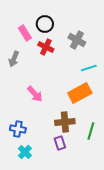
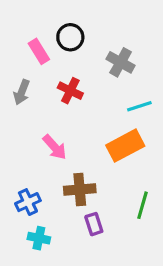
red cross: (46, 47) -> (70, 91), moved
brown cross: (65, 122) -> (80, 190), moved
blue cross: (18, 129) -> (28, 202), turned -35
cyan cross: (25, 152) -> (39, 238), turned -32

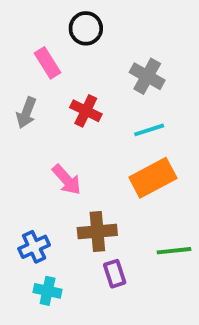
black circle: (70, 37) -> (86, 28), moved
cyan line: (139, 106) -> (149, 130), moved
green line: (143, 205) -> (174, 251), turned 68

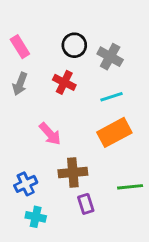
black circle: (86, 28) -> (74, 45), moved
pink rectangle: (48, 63) -> (20, 47), moved

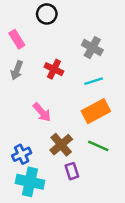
black circle: (74, 45) -> (47, 14), moved
brown cross: (73, 172) -> (61, 145), turned -35
green line: (130, 187) -> (98, 146), moved, turned 30
cyan cross: (36, 217) -> (30, 182), size x1.6

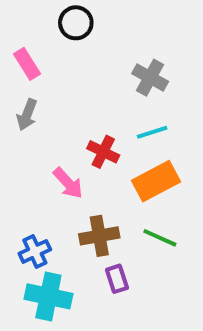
red cross: (54, 69) -> (103, 152), moved
brown cross: (61, 145) -> (99, 236), turned 30

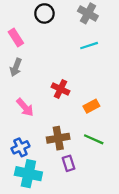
gray cross: (150, 78) -> (88, 13), moved
cyan line: (152, 132) -> (89, 46), moved
orange rectangle: (156, 181) -> (91, 106), size x0.6
pink arrow: (68, 183) -> (25, 107), moved

